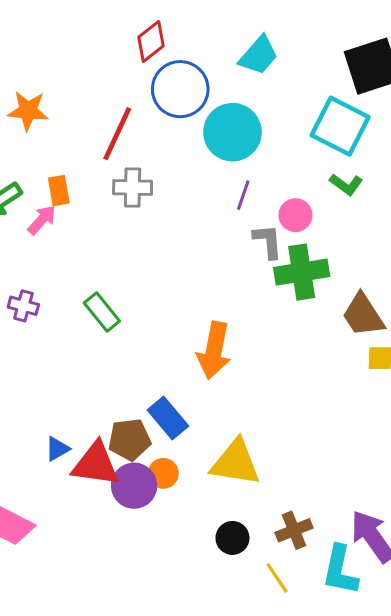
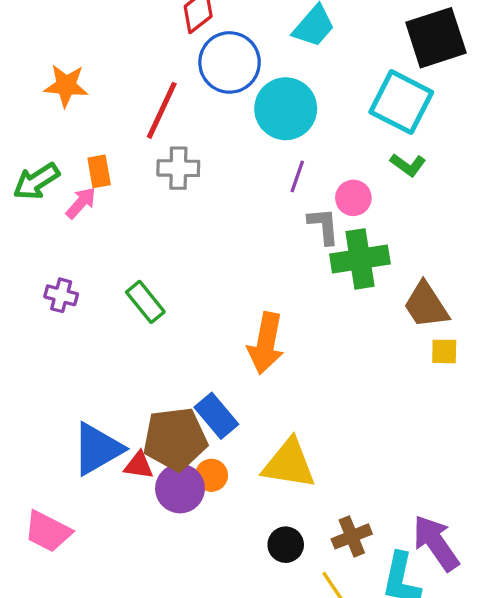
brown pentagon: (129, 440) -> (175, 439), size x1.4
blue triangle: (57, 449) -> (97, 449), size x2.0
red triangle: (96, 464) -> (139, 465), size x0.6

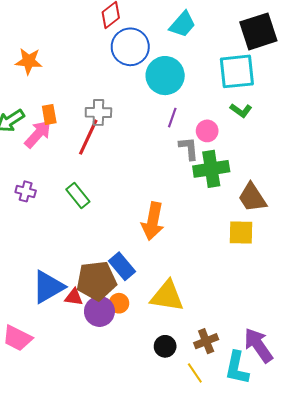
cyan square: (401, 102) -> (237, 71), turned -33
red line: (162, 110) -> (88, 137), moved
pink arrow: (81, 203) -> (38, 134), size x1.4
yellow square: (444, 351) -> (241, 232), moved, size x1.5

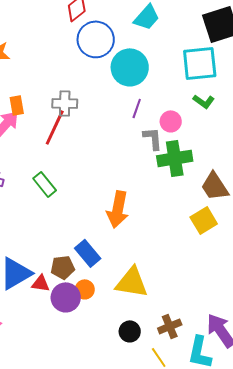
yellow square: (241, 232) -> (204, 220), turned -32
brown pentagon: (96, 281) -> (63, 267), size x0.6

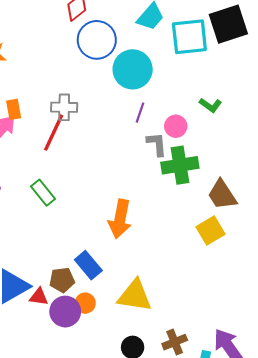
cyan square: (200, 63) -> (189, 37), moved

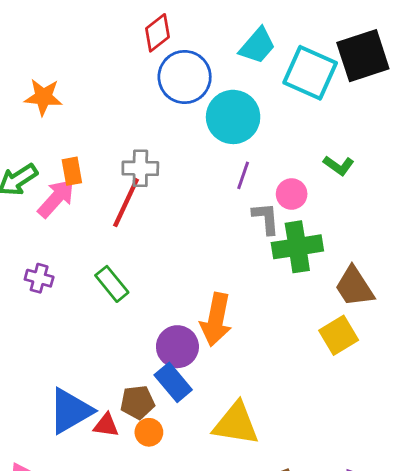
cyan square: (189, 37) -> (310, 73), turned 30
orange circle: (85, 303) -> (149, 432), moved
purple circle: (65, 312) -> (177, 347), moved

